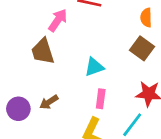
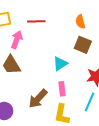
cyan triangle: (94, 67) -> (60, 64), moved
brown arrow: (49, 102) -> (38, 99), moved, size x1.5

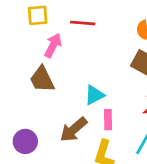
cyan triangle: (60, 64) -> (94, 95), moved

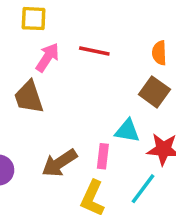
red line: (83, 23) -> (94, 51), moved
cyan triangle: (94, 95) -> (127, 131), moved, turned 30

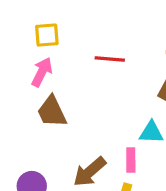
pink arrow: (48, 57) -> (42, 72), moved

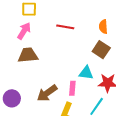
brown trapezoid: (52, 112) -> (28, 55), turned 105

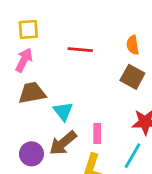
cyan triangle: (86, 73) -> (63, 111), moved, turned 49
purple circle: (12, 98) -> (31, 154), moved

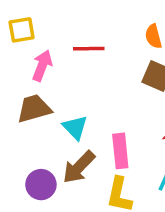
pink arrow: (24, 60) -> (42, 66), moved
pink rectangle: (97, 133) -> (120, 151), size x1.4

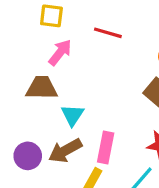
red line: (89, 49) -> (108, 33), moved

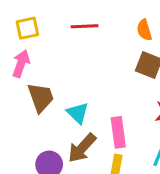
pink arrow: (60, 52) -> (21, 64), moved
brown trapezoid: (42, 88) -> (41, 97), turned 88

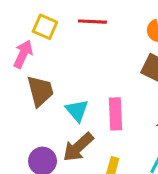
yellow square: (27, 28) -> (45, 27), moved, turned 30
pink rectangle: (118, 132) -> (116, 114), moved

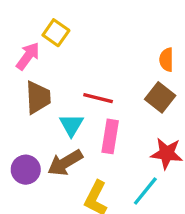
red line: (92, 22) -> (98, 98), moved

